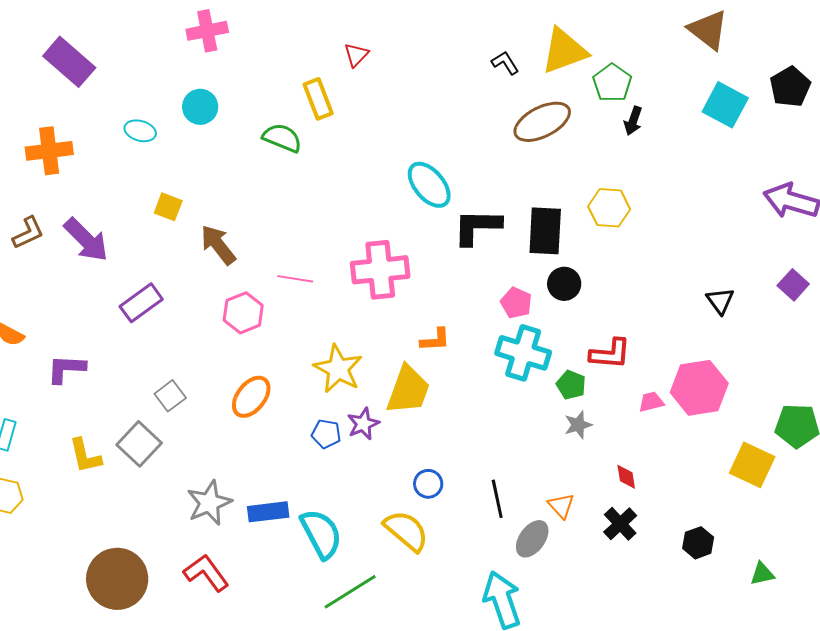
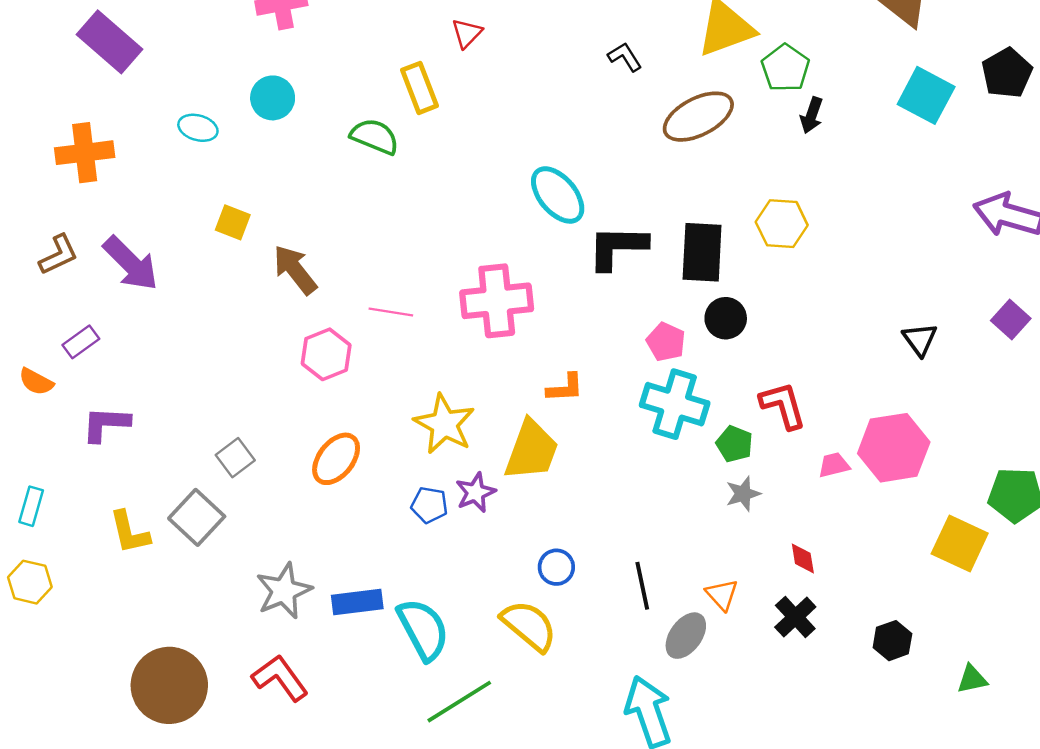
black L-shape: (505, 63) -> (625, 57), moved
purple rectangle: (141, 303) -> (81, 342), moved, size x0.7
red L-shape: (610, 354) -> (783, 405), turned -111

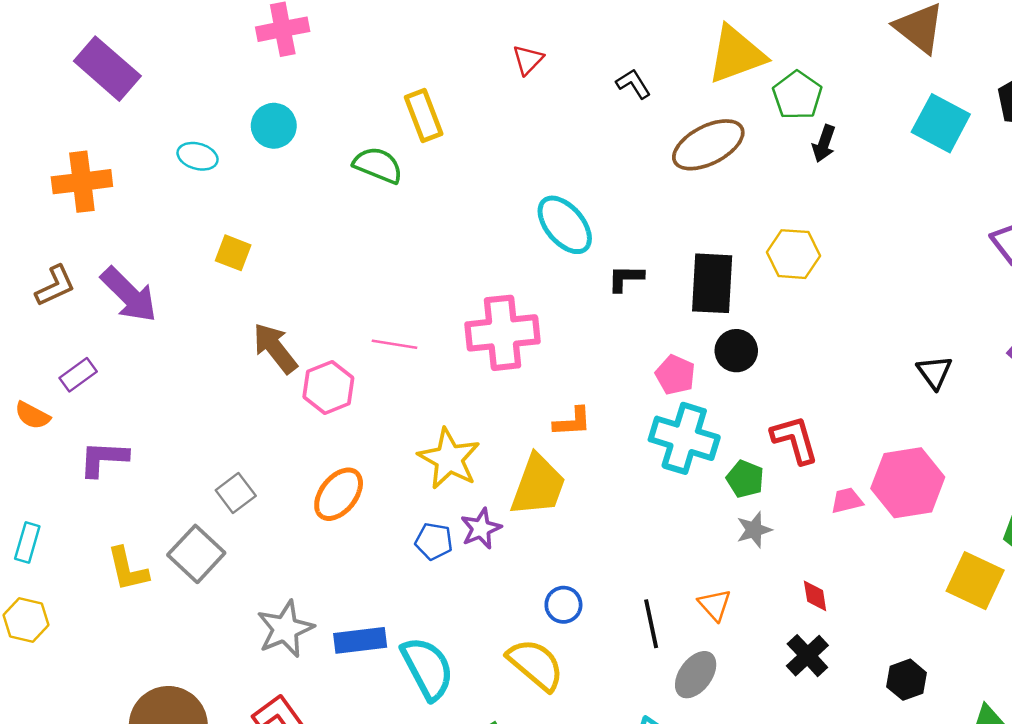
red triangle: (467, 33) -> (528, 60), moved
black L-shape: (617, 247) -> (626, 278), size x0.6
brown arrow: (295, 270) -> (275, 348), moved
orange triangle: (722, 595) -> (715, 605), moved

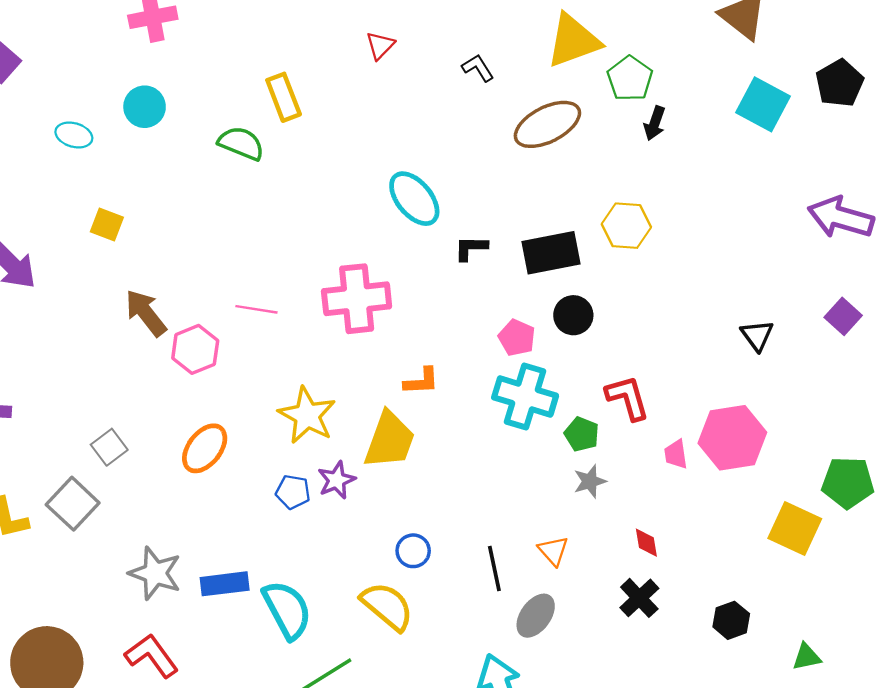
black rectangle: (712, 283) -> (551, 253), turned 76
pink trapezoid: (847, 501) -> (676, 454), turned -84
gray star: (285, 629) -> (155, 573), turned -30

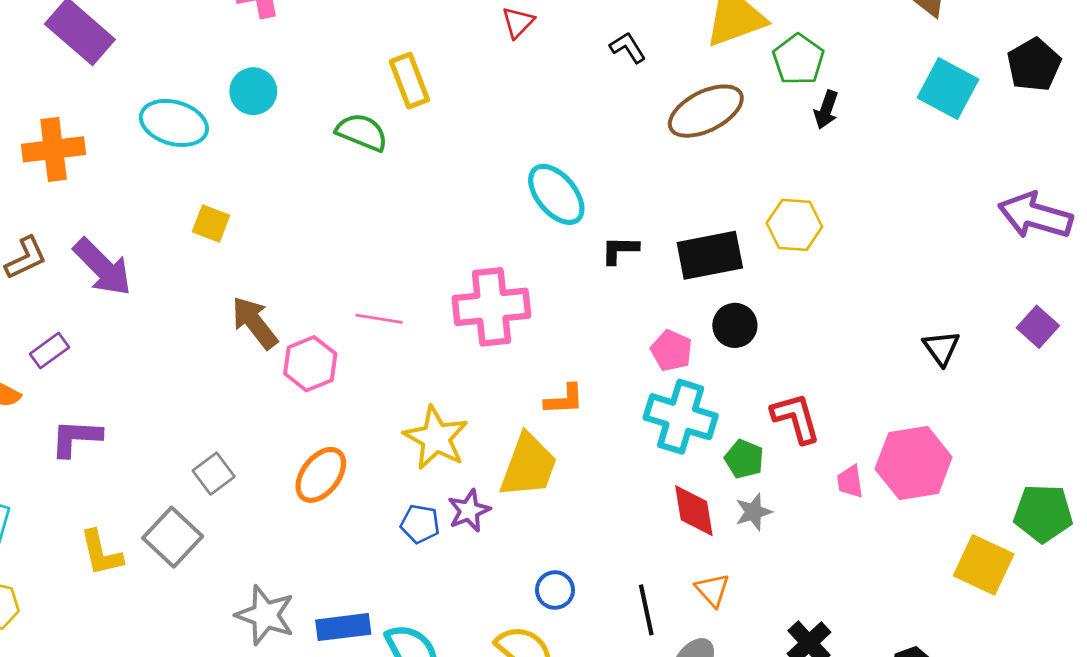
cyan ellipse: (74, 135) -> (174, 123), size x1.6
red diamond: (646, 543) -> (694, 511), moved, size x1.6

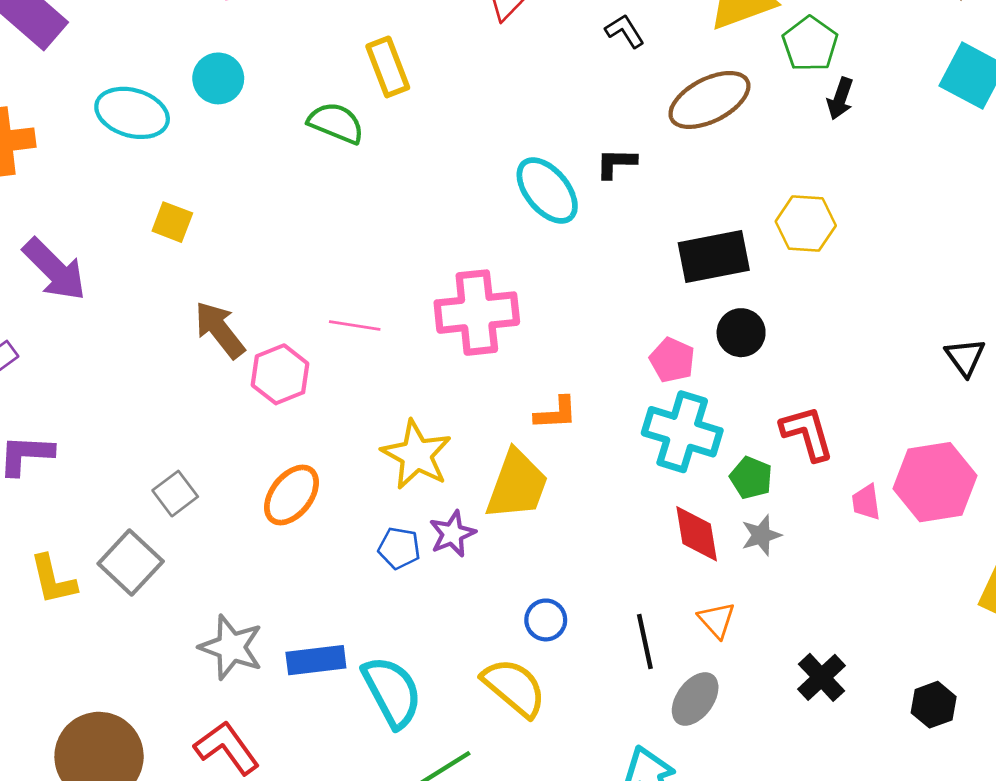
black L-shape: (620, 250) -> (616, 163), moved

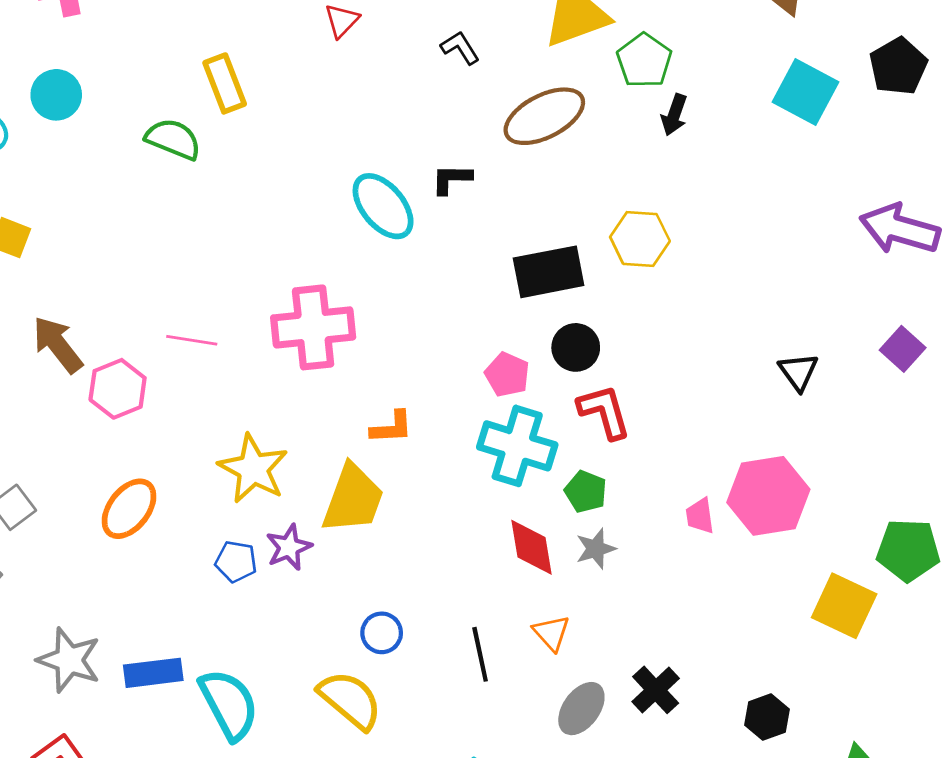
red L-shape: (807, 433) -> (604, 412), moved
gray ellipse: (695, 699) -> (581, 709), moved

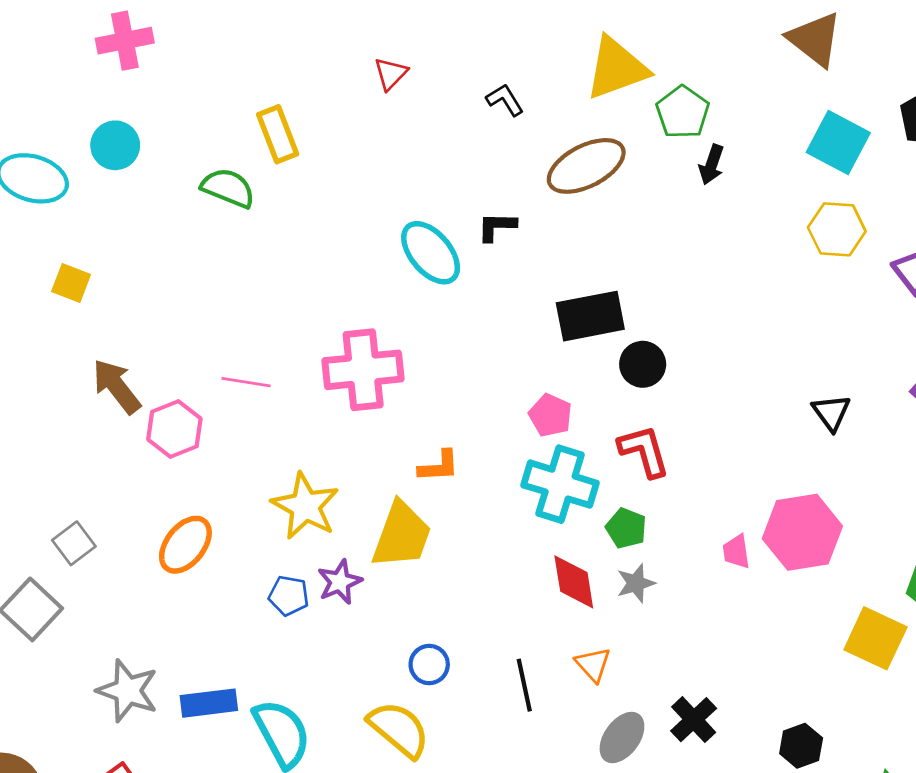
yellow hexagon: (640, 239) -> (837, 229), moved
black circle: (576, 347) -> (643, 364), moved

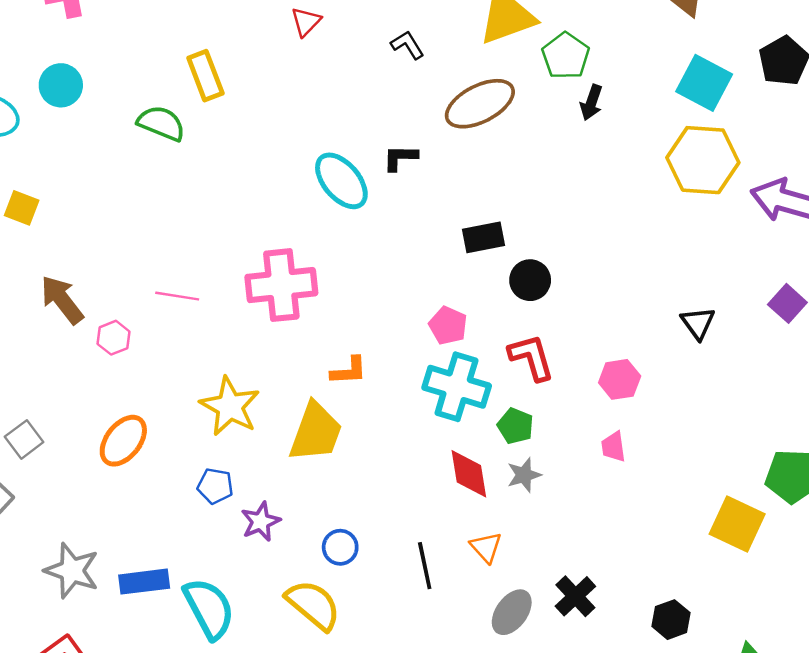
yellow hexagon: (837, 229) -> (703, 160), size x1.4
black rectangle: (590, 316) -> (484, 237), size x0.7
pink hexagon: (174, 429) -> (114, 338), size x0.7
pink hexagon: (802, 532) -> (620, 379), moved, size x0.6
purple star: (340, 582) -> (261, 522), moved

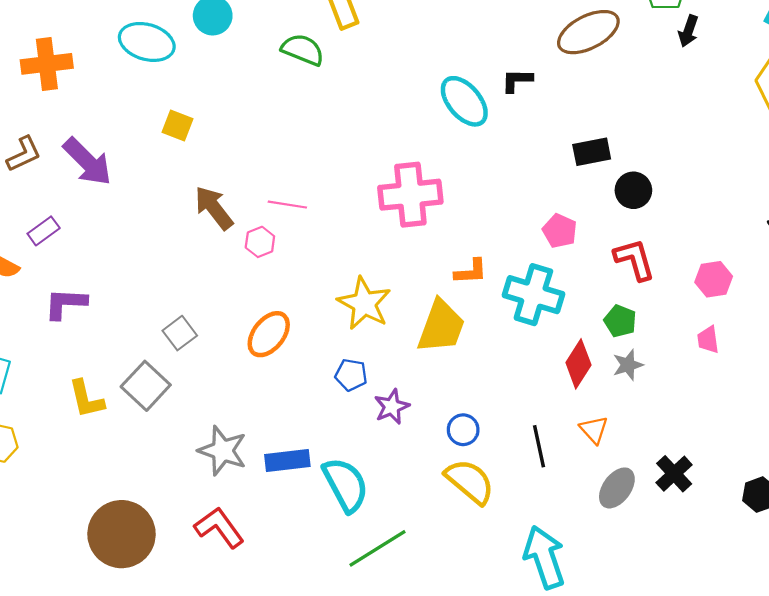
pink line: (177, 296) -> (287, 205), moved
cyan cross: (457, 387) -> (533, 295), moved
red diamond: (469, 474) -> (578, 364), turned 42
yellow semicircle: (313, 605) -> (470, 481), moved

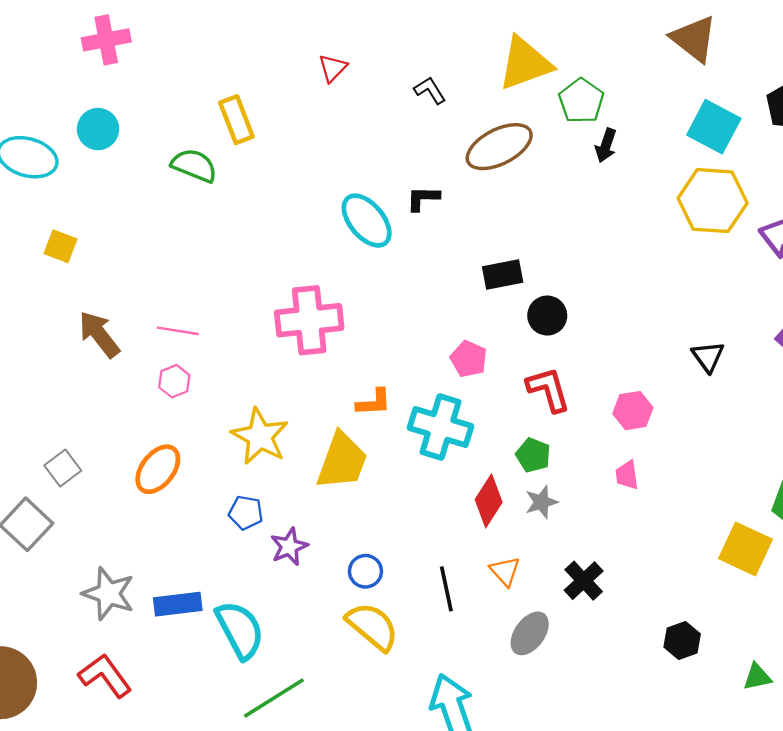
pink hexagon: (260, 242) -> (174, 381), moved
black cross: (674, 474) -> (584, 581), moved

